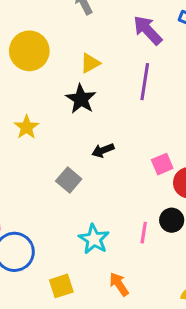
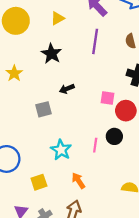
yellow triangle: (90, 63) -> (57, 18), moved
pink square: (162, 164) -> (108, 98), turned 32
gray square: (69, 180) -> (43, 109), turned 35

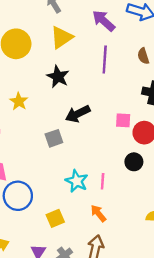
yellow triangle: (57, 18) -> (61, 37), size x1.5
black arrow: (67, 89) -> (78, 114), size x1.5
pink line: (95, 145) -> (103, 181), moved

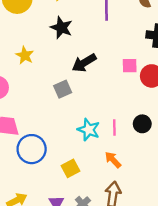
black circle: (134, 162) -> (142, 124), moved

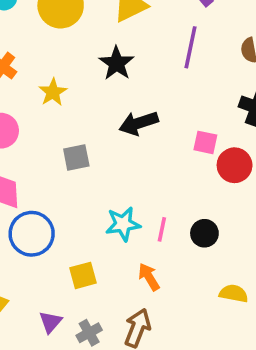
gray square: (63, 89) -> (76, 158), moved
cyan star: (89, 130) -> (123, 224), turned 30

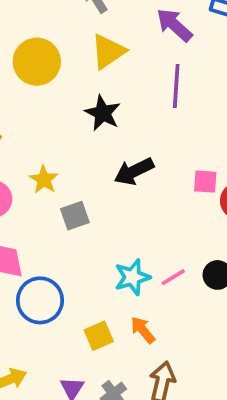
yellow star: (53, 92) -> (44, 180), moved
pink line: (162, 229) -> (173, 277), turned 55
orange arrow: (149, 277) -> (143, 330), moved

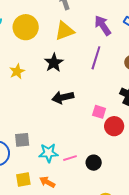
yellow star: (44, 180) -> (17, 71), moved
gray square: (75, 216) -> (22, 140), moved
orange arrow: (143, 330) -> (47, 182), turned -35

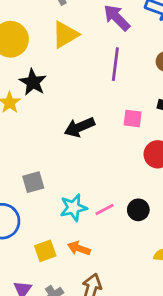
black star: (54, 63) -> (33, 82), moved
pink square: (99, 112) -> (133, 118), moved
gray square: (22, 140) -> (33, 182), moved

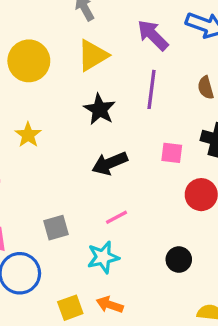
black star: (33, 82) -> (100, 109), moved
pink line: (105, 209) -> (116, 217), moved

